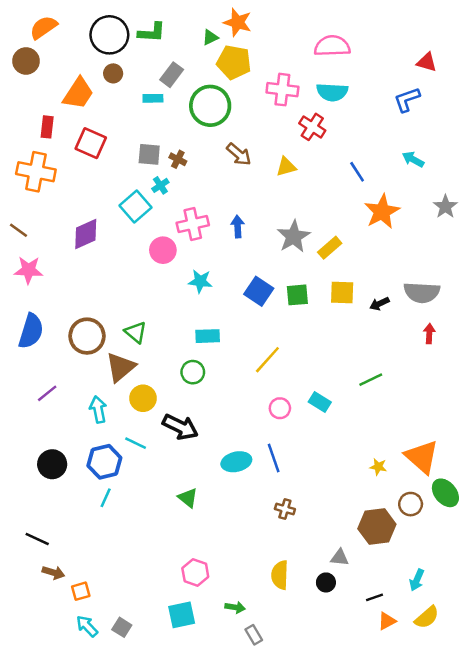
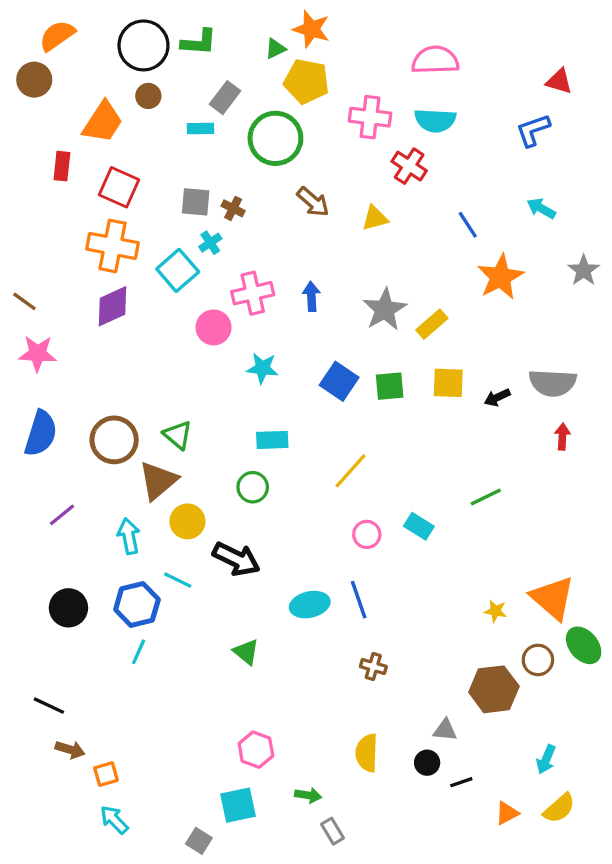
orange cross: (36, 172) -> (112, 246), moved
black line: (374, 597) -> (461, 782), moved
gray square: (122, 627) -> (199, 841), moved

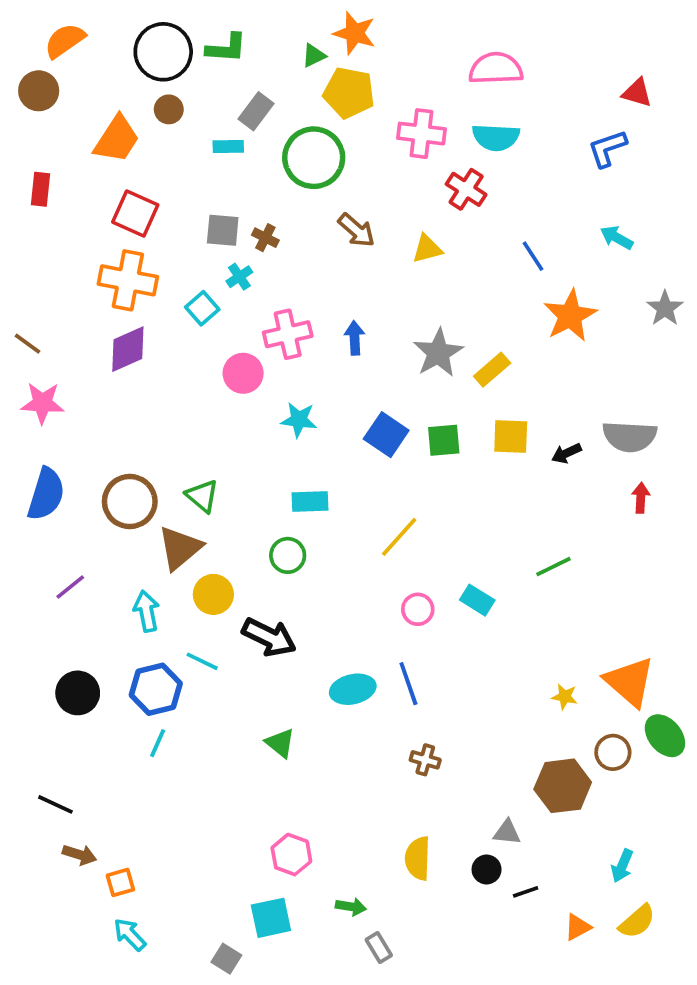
red rectangle: (62, 166) -> (41, 189), moved
cyan square: (178, 270) -> (202, 308), size x0.7

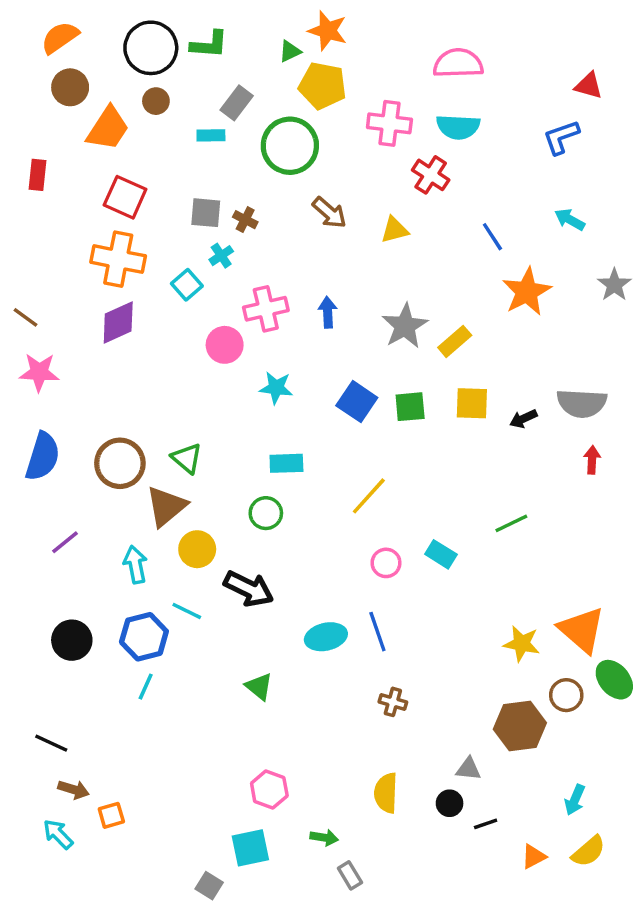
brown circle: (39, 91) -> (70, 87), moved
yellow star: (565, 697) -> (522, 644), size x1.5
cyan arrow: (130, 935) -> (58, 834), moved

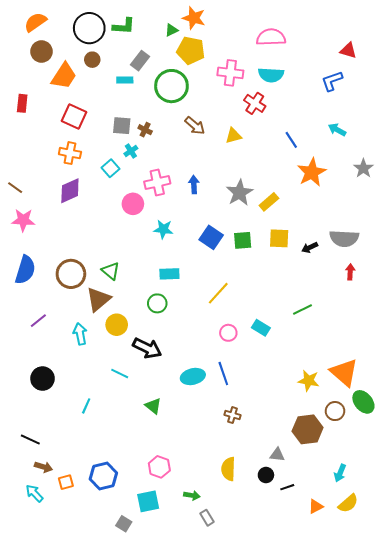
orange cross: (118, 259) -> (70, 153), size x0.7
cyan line: (187, 611) -> (120, 373), moved
blue hexagon: (144, 637) -> (103, 476), moved

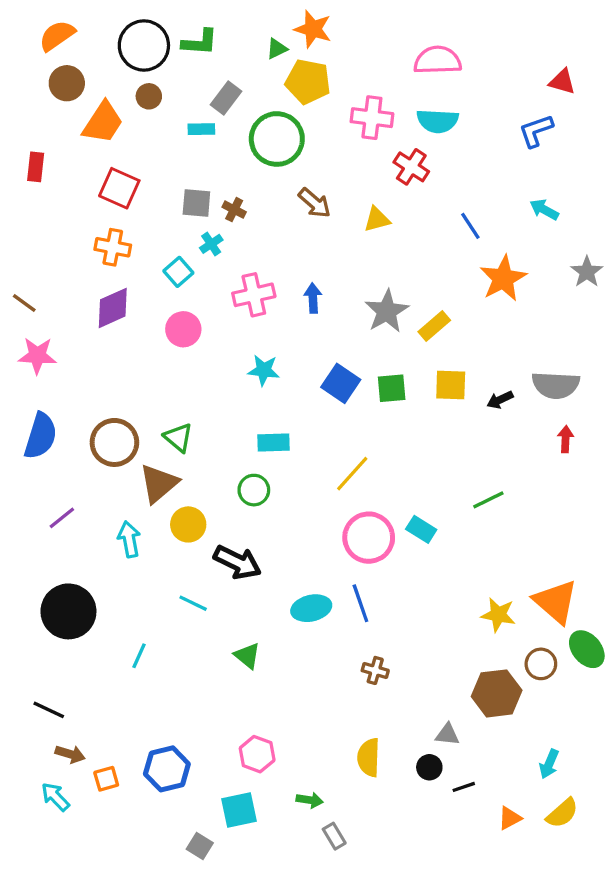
pink circle: (133, 204) -> (183, 329), moved
pink circle: (228, 333) -> (369, 538), size x1.8
black circle: (43, 379) -> (68, 611), size x1.4

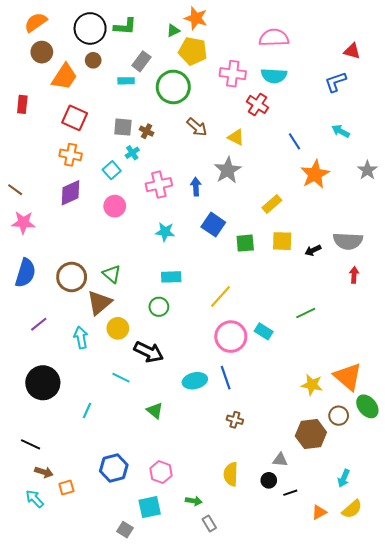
yellow triangle: (377, 219) -> (236, 137), turned 42
gray star: (387, 311) -> (228, 170), moved
blue square: (341, 383) -> (213, 225), moved
blue hexagon: (167, 769) -> (114, 468), moved

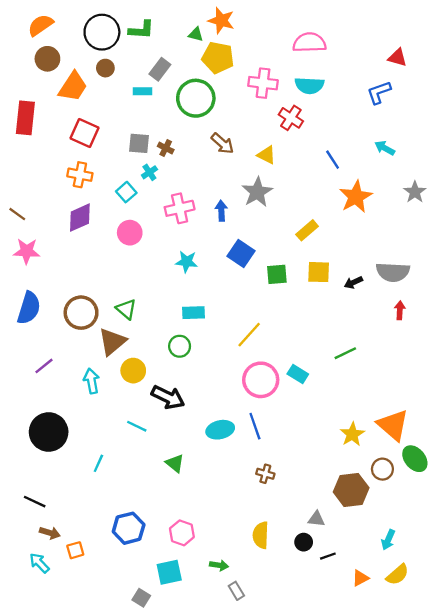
green triangle: (173, 31) -> (196, 34), turned 40
red rectangle: (22, 104) -> (25, 118), size x1.6
yellow star: (312, 385) -> (352, 434), turned 30

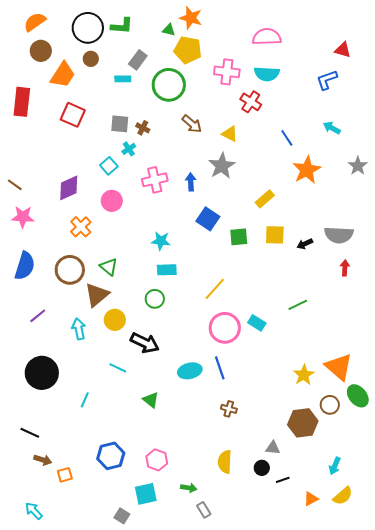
orange cross: (80, 175) -> (81, 227), moved, turned 35
cyan star: (187, 262) -> (161, 241), moved
cyan arrow: (39, 563) -> (34, 511), moved

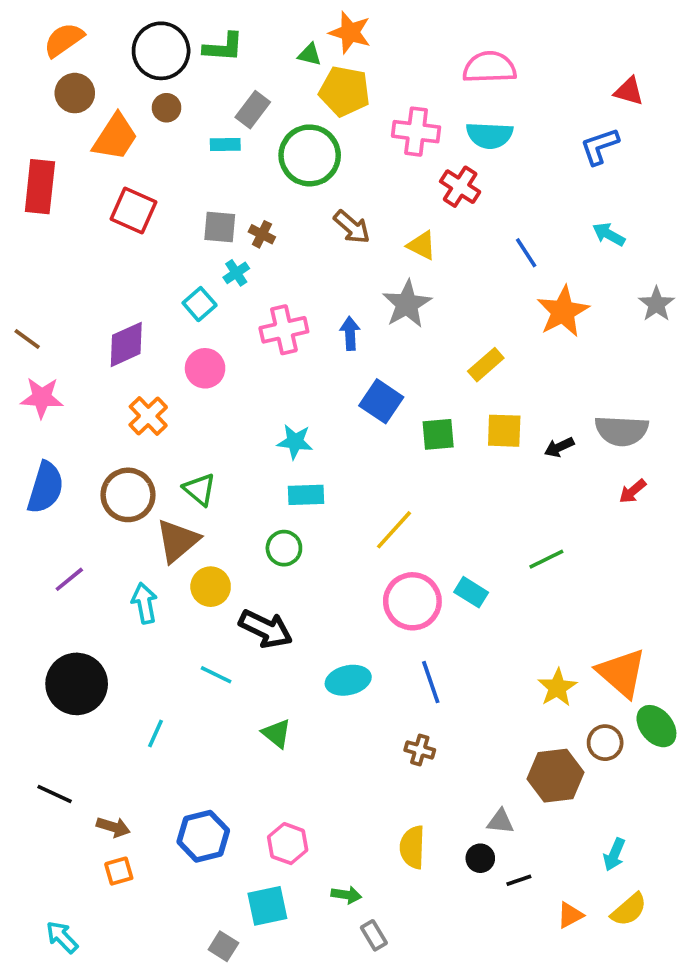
red arrow: (345, 268) -> (633, 491), turned -133
blue line: (220, 368) -> (431, 682), moved
brown arrow: (43, 460) -> (113, 827), moved

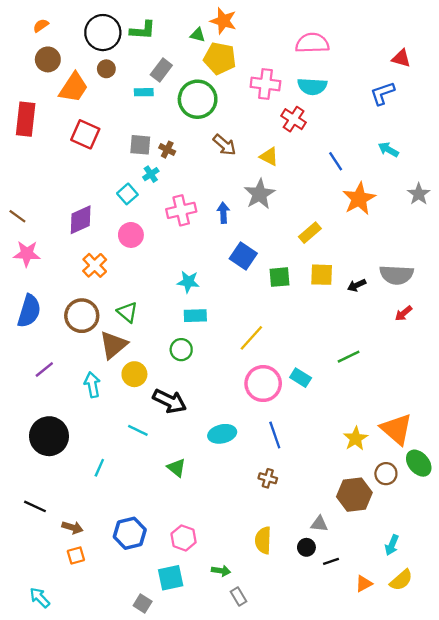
orange semicircle: (64, 40) -> (41, 26), size x0.6

